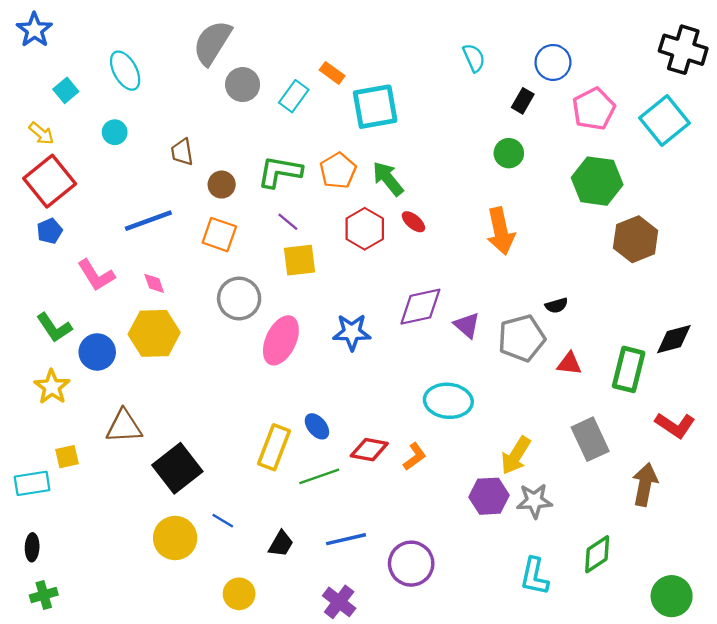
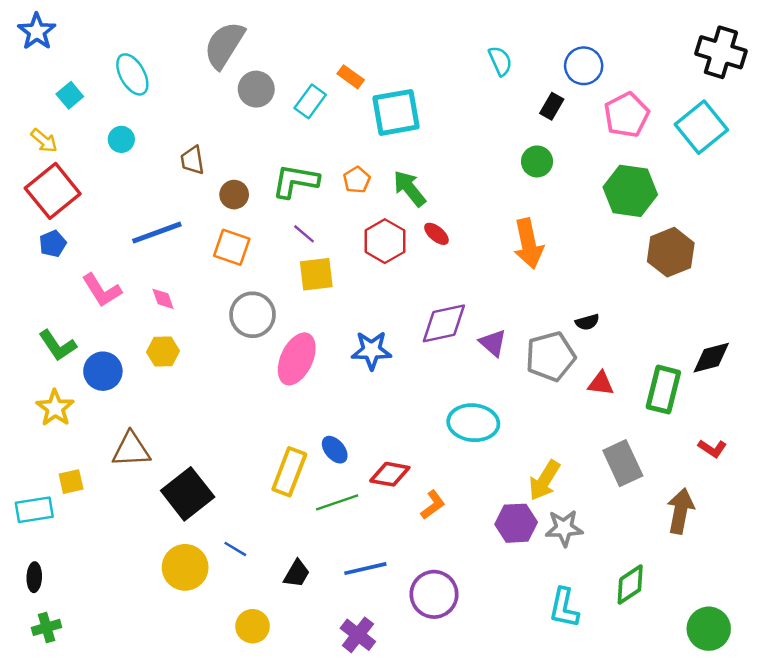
orange pentagon: (338, 171) -> (357, 180), size x0.7
yellow hexagon: (154, 333) -> (163, 352), size x0.6
red L-shape: (675, 425) -> (712, 448), size x0.7
orange L-shape: (415, 457) -> (433, 505), moved

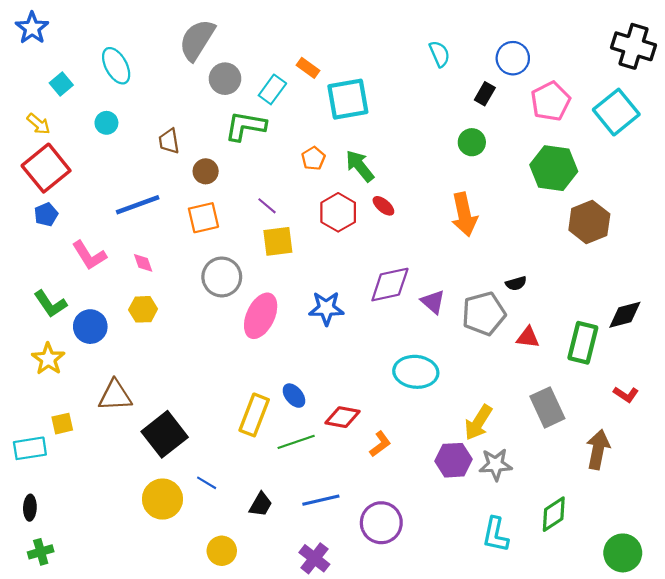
green L-shape: (295, 181) -> (245, 126), moved
orange square: (232, 247) -> (203, 218), turned -32

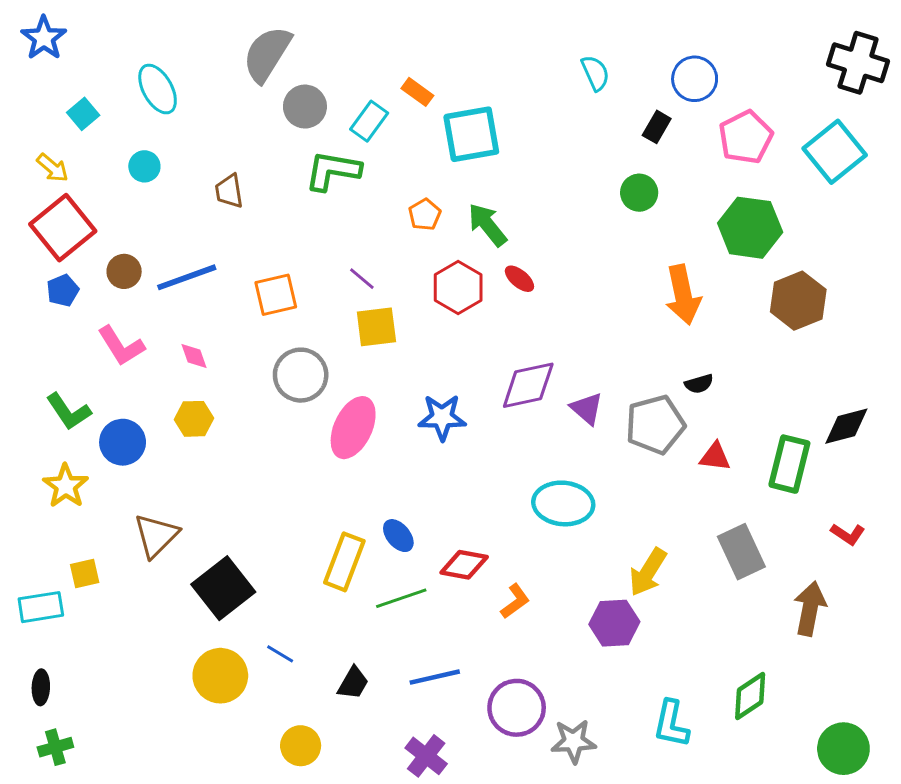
brown circle: (206, 171) -> (124, 271), moved
orange arrow: (464, 214) -> (683, 295), moved
brown triangle: (115, 396) -> (156, 536), turned -42
gray star: (496, 465) -> (573, 741), moved

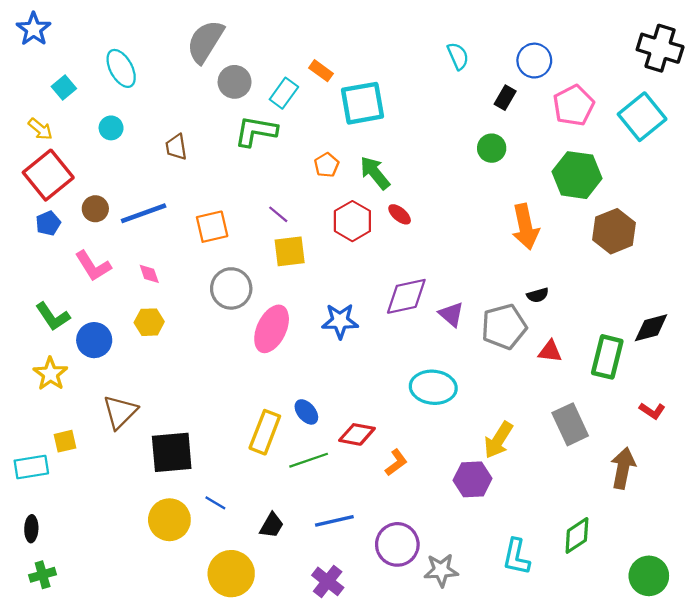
black square: (223, 588) -> (172, 452), turned 33
yellow circle: (301, 746) -> (231, 574), size x1.5

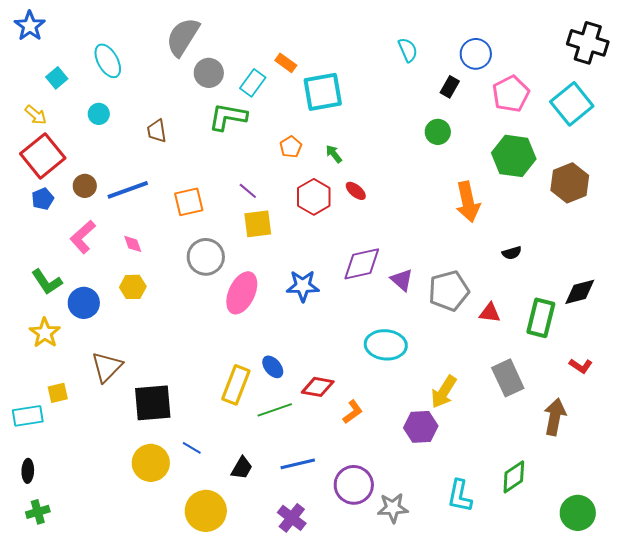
green arrow: (375, 173) -> (334, 154), size x0.6
brown hexagon: (614, 231) -> (570, 183), moved
pink L-shape: (93, 266) -> (83, 237), turned 80
black semicircle: (538, 295) -> (512, 253), moved

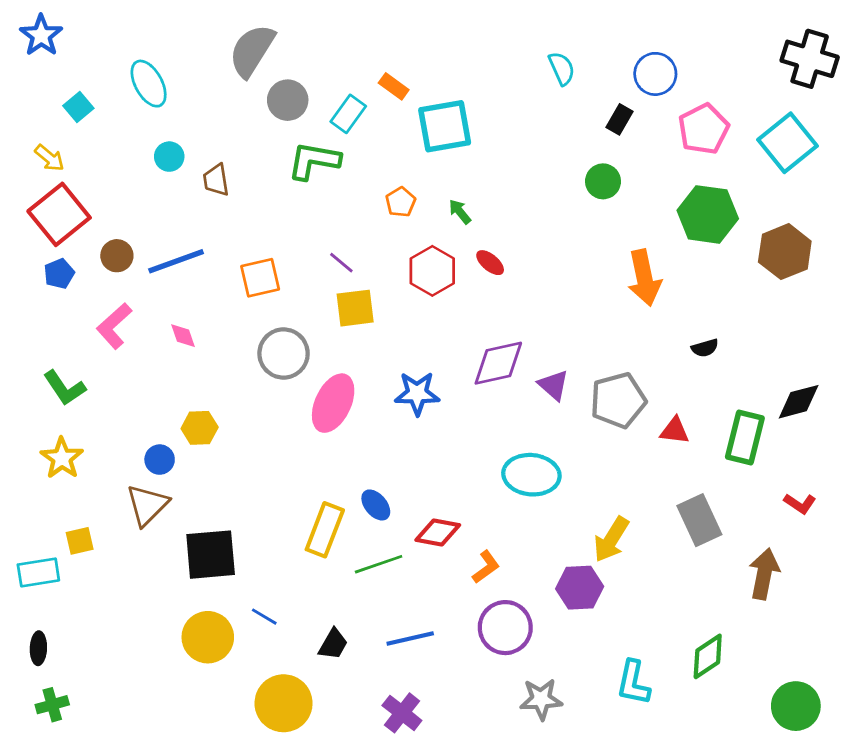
cyan circle: (99, 114) -> (169, 157), moved
yellow hexagon: (133, 287) -> (200, 428), moved
blue circle: (84, 303) -> (160, 460), moved, size x0.7
purple circle: (354, 485) -> (505, 628), moved

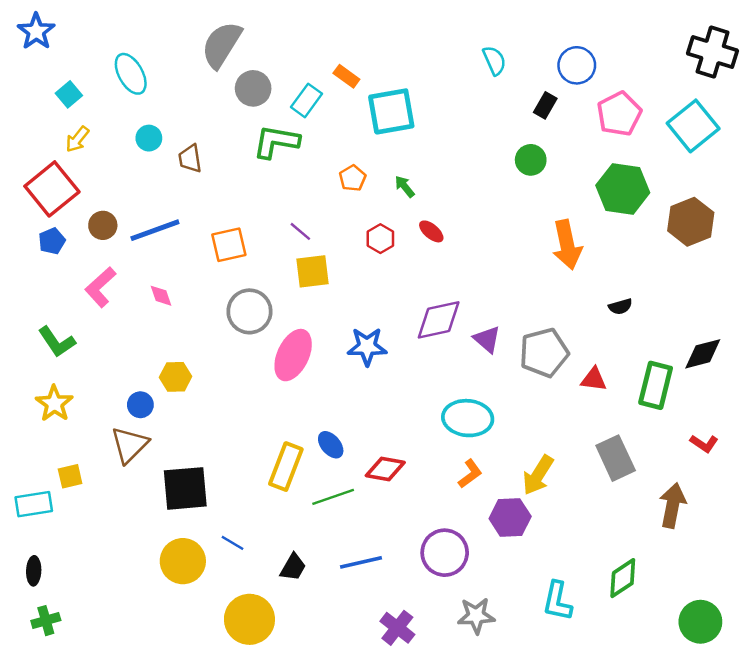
yellow arrow: (49, 158) -> (77, 139), moved, turned 88
red hexagon: (432, 271) -> (380, 239), size x0.7
orange L-shape: (486, 567) -> (470, 474), moved
purple cross: (402, 713) -> (397, 628), moved

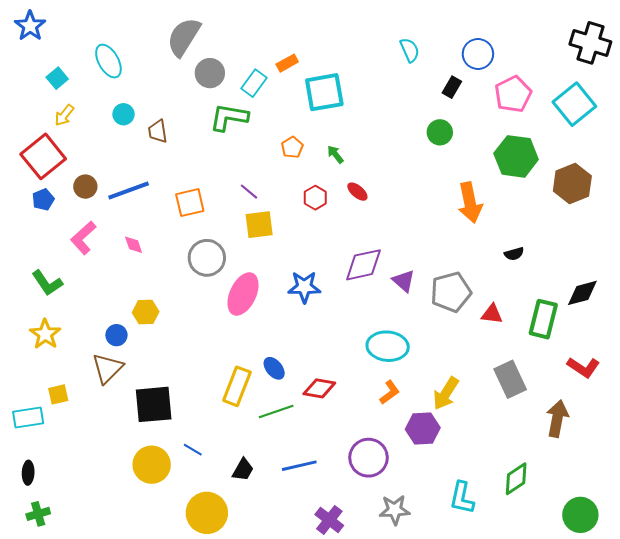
orange rectangle: (346, 76) -> (287, 63), turned -65
red L-shape: (704, 444) -> (583, 367), size x1.4

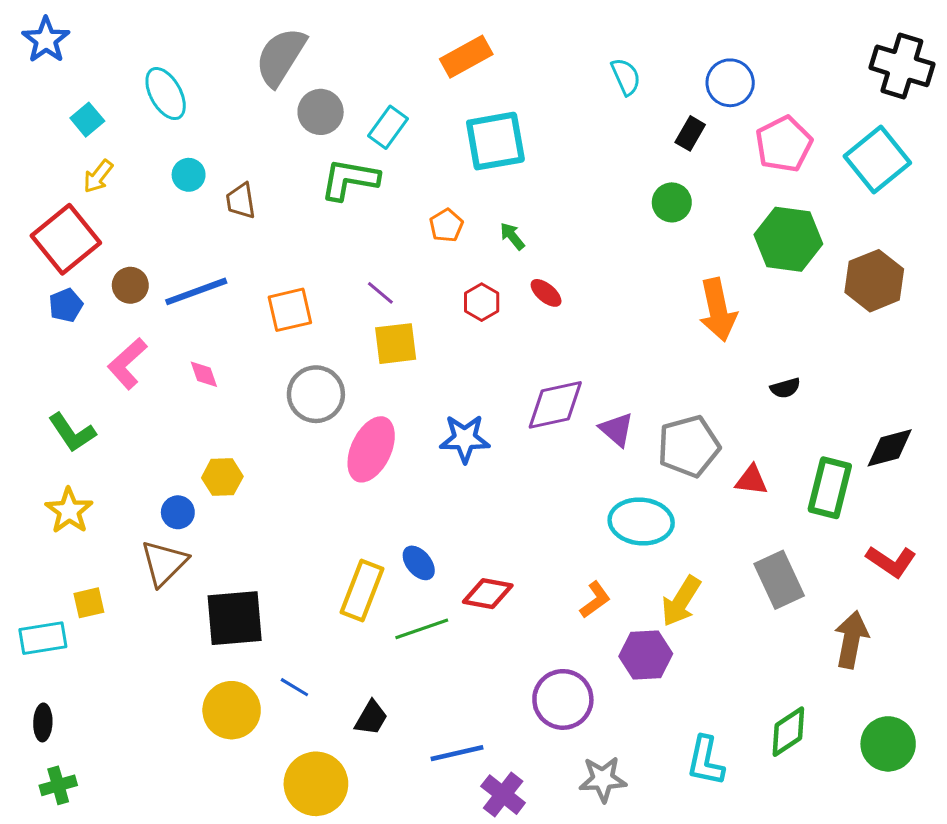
orange rectangle: (287, 63) -> (466, 57), moved, size x1.5
cyan ellipse: (388, 346) -> (641, 521), moved
blue line: (299, 466) -> (457, 753), moved
green circle: (580, 515) -> (888, 744), moved

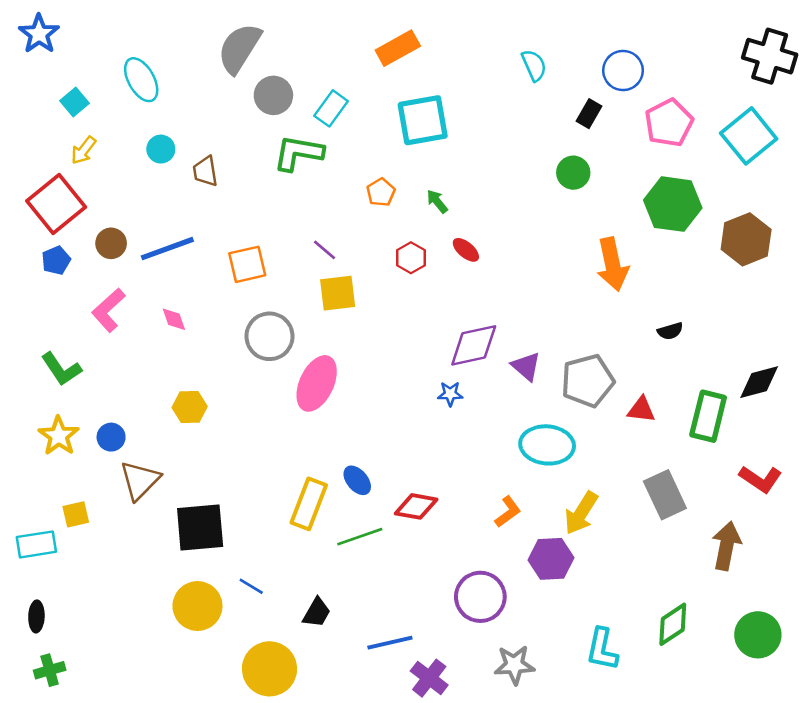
blue star: (465, 439) -> (450, 394), moved, size x0.6
blue circle: (178, 512) -> (111, 437), moved

